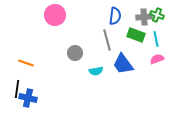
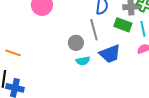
gray circle: (75, 53) -> (76, 43), moved
blue trapezoid: (123, 64) -> (110, 54), turned -75

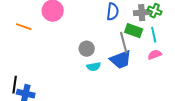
gray line: (94, 30) -> (124, 43), moved
orange line: (13, 53) -> (24, 27), moved

